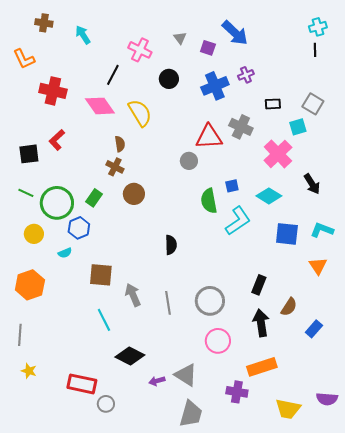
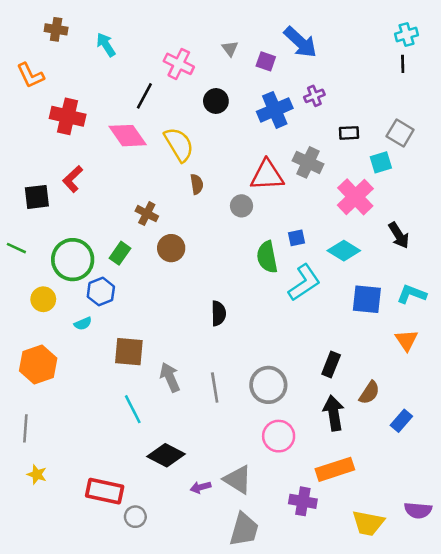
brown semicircle: (120, 144) -> (197, 184), moved
green line: (26, 193) -> (16, 248), moved

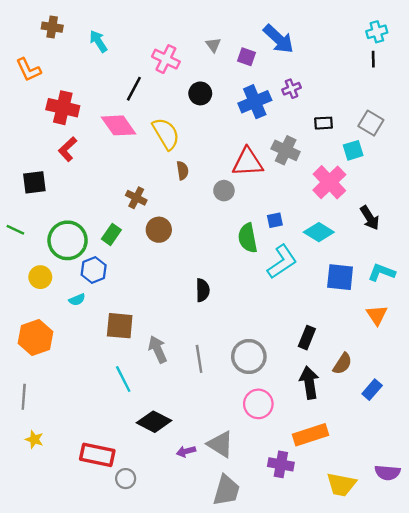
red L-shape: (73, 179) -> (68, 149), moved

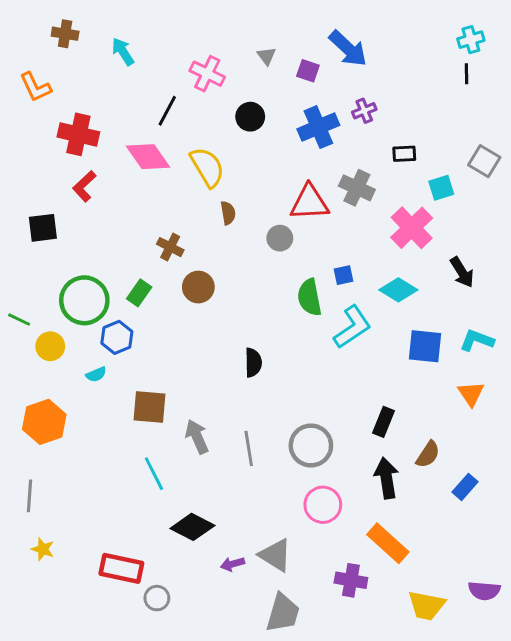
gray square: (371, 123) -> (484, 161), moved
green line: (15, 230) -> (19, 320), moved
orange rectangle: (310, 435) -> (388, 543), turned 60

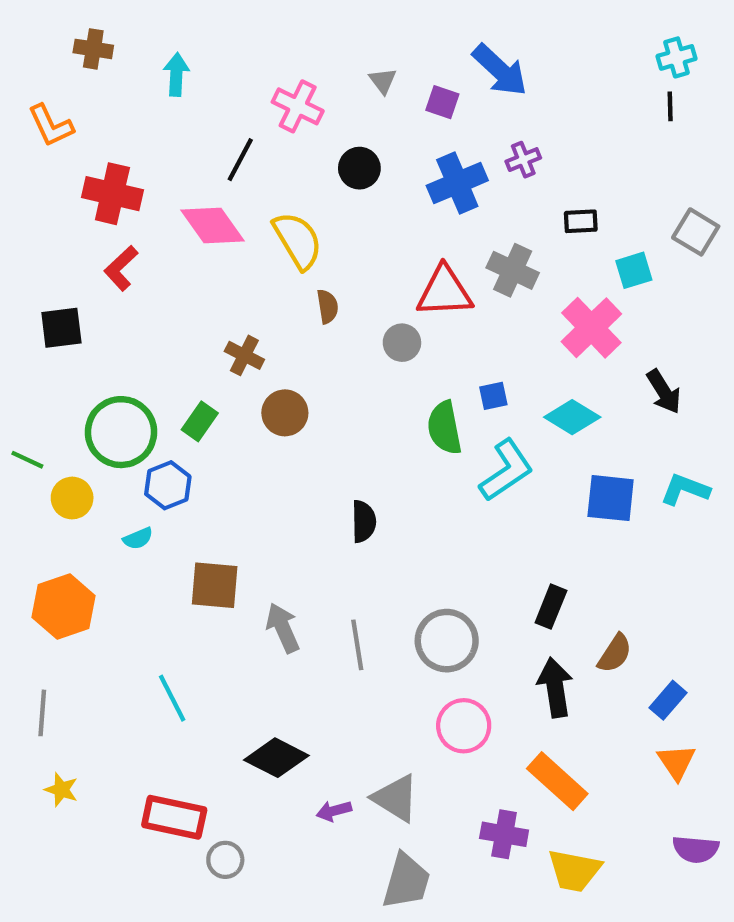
cyan arrow: (123, 51) -> (176, 74), turned 36
orange triangle: (471, 394) -> (677, 762), moved
cyan line: (154, 474) -> (172, 698), moved
yellow trapezoid: (426, 605) -> (574, 870), moved

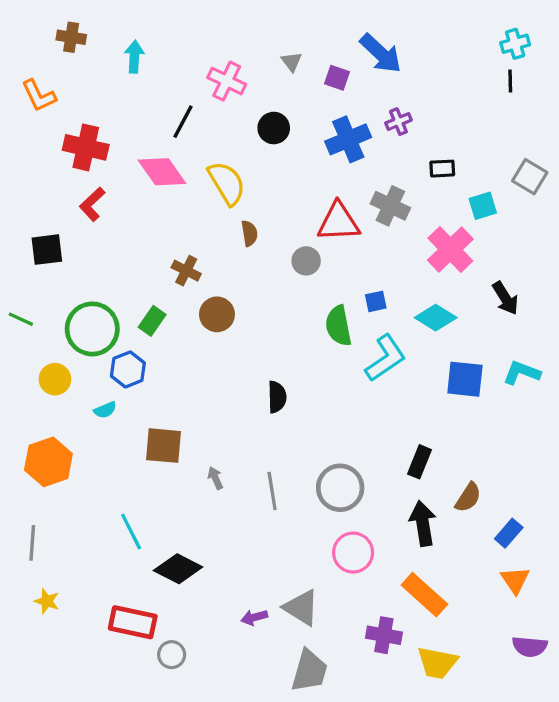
green line: (27, 460) -> (21, 319), moved
gray arrow: (283, 628) -> (215, 478), size x0.6
black diamond: (276, 758) -> (178, 569), moved

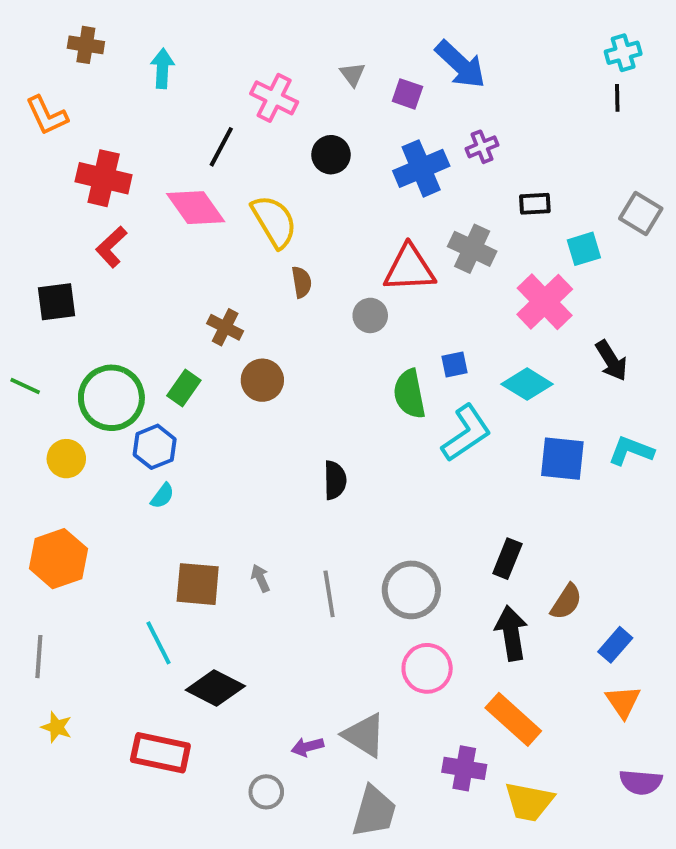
cyan semicircle: (105, 410) -> (162, 496), moved, turned -30
brown square: (164, 446) -> (198, 584), moved
gray circle: (172, 655) -> (266, 792), moved

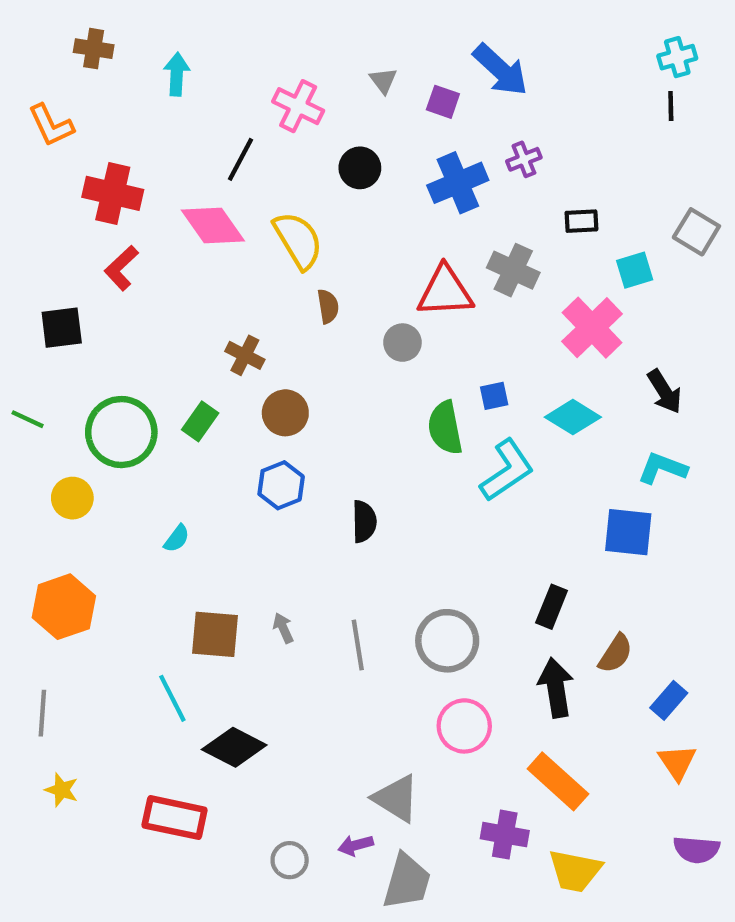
blue hexagon: (155, 447) -> (281, 485), moved
cyan L-shape: (631, 451) -> (662, 468), moved
blue square: (562, 459) -> (628, 532), moved
purple arrow: (307, 747) -> (356, 845), moved

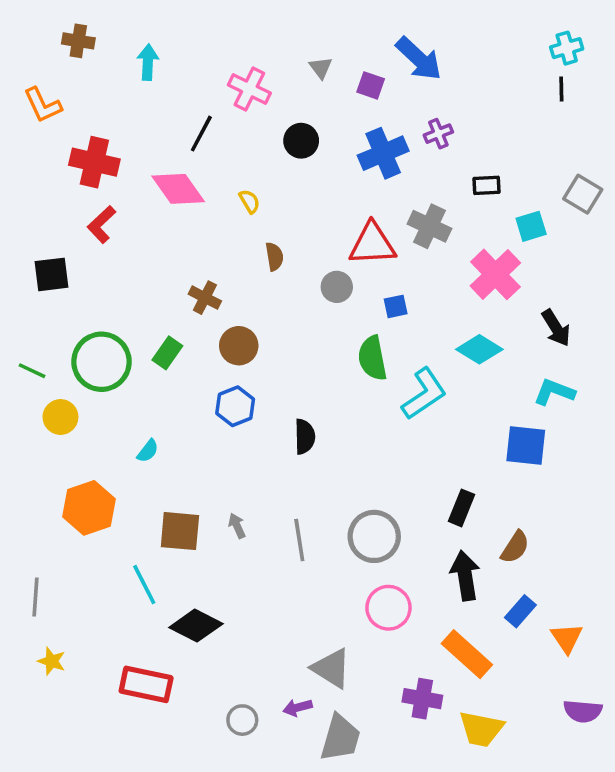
yellow semicircle: (298, 240) -> (249, 201), size x0.5
blue square: (494, 396) -> (396, 306), moved
green line: (28, 419) -> (32, 371), moved
orange hexagon: (64, 607) -> (89, 508), moved
blue rectangle: (669, 700) -> (520, 611), moved

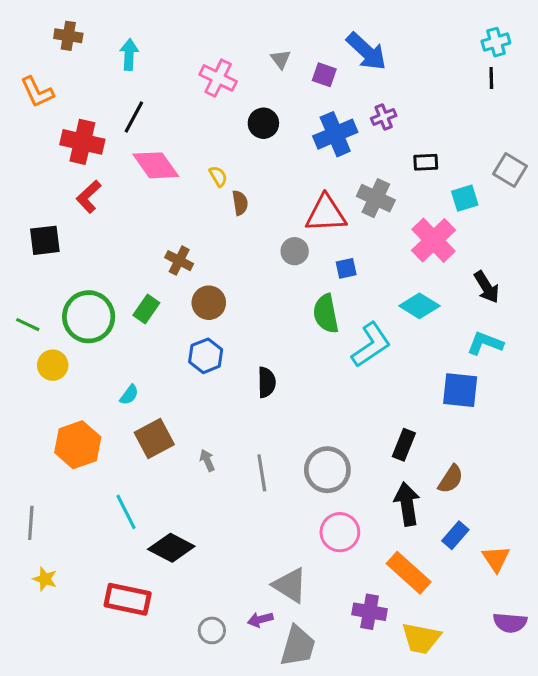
black line: (201, 134) -> (134, 117), moved
brown semicircle: (274, 257) -> (240, 203), moved
brown square: (180, 531) -> (154, 438), moved, turned -33

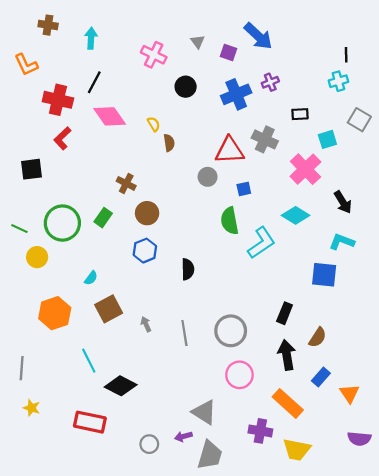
cyan cross: (496, 42) -> (338, 81), moved

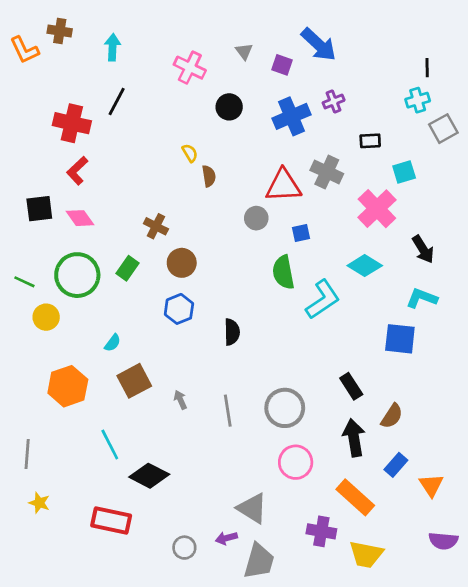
orange L-shape: (26, 65) -> (24, 50), moved
pink diamond: (110, 116) -> (80, 218), moved, size x0.7
gray square: (359, 120) -> (443, 129), moved, turned 30
black rectangle: (285, 313) -> (351, 386), turned -55

